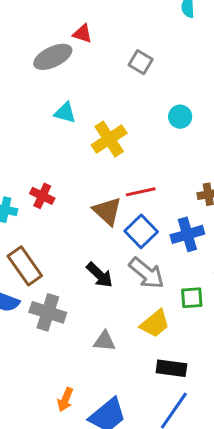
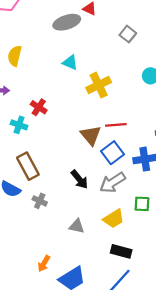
red cross: (42, 196) -> (39, 107), moved
gray arrow: (147, 273) -> (113, 182), turned 100
gray cross: (48, 312) -> (40, 201), size x0.6

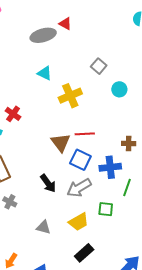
gray square: (128, 34) -> (99, 66), moved
blue square: (113, 153) -> (80, 160), turned -30
black rectangle: (121, 251) -> (84, 253), turned -60

